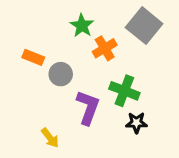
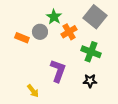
gray circle: (61, 74) -> (40, 32), moved
green cross: (124, 91) -> (91, 52), moved

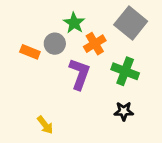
purple L-shape: (58, 71) -> (80, 74), moved

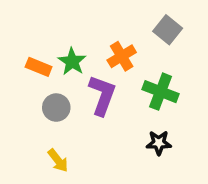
green star: (74, 23) -> (72, 62), moved
gray square: (131, 23) -> (168, 30), size x0.7
gray circle: (55, 44) -> (56, 108), moved

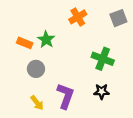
gray square: (168, 30) -> (118, 18), moved, turned 30
orange cross: (122, 56) -> (78, 17), moved
purple L-shape: (102, 95) -> (65, 96), moved

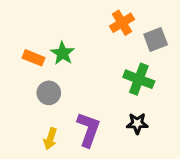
orange cross: (78, 17) -> (122, 23), moved
gray square: (118, 18) -> (156, 40), moved
yellow arrow: (37, 103) -> (50, 139), turned 56

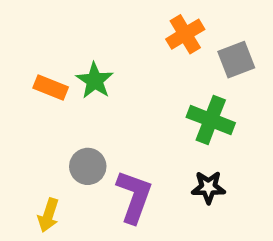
gray circle: (49, 93) -> (88, 166), moved
yellow arrow: (50, 139) -> (48, 215), moved

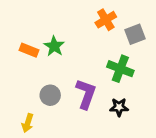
purple L-shape: (134, 197) -> (86, 94), moved

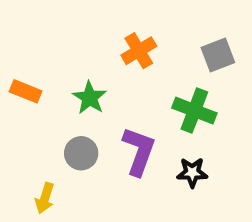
orange cross: (106, 20) -> (139, 51), moved
green star: (54, 46) -> (90, 98), moved
orange rectangle: (29, 50) -> (26, 91), moved

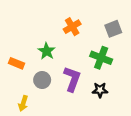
orange rectangle: (26, 91) -> (17, 63), moved

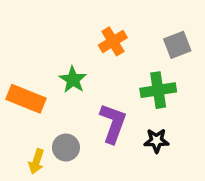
green cross: (101, 58) -> (158, 90), turned -30
orange rectangle: (17, 63) -> (26, 99), size x1.5
gray circle: (42, 80) -> (66, 148), moved

